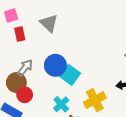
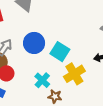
cyan square: (70, 75) -> (60, 52), moved

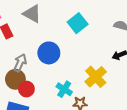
cyan square: (60, 52) -> (78, 23), moved, turned 30

